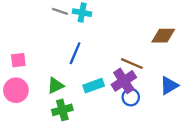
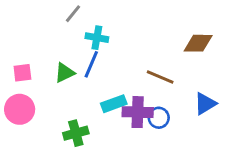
gray line: (60, 11) -> (73, 14), turned -70
cyan cross: (82, 13) -> (97, 38), moved
purple cross: (124, 81) -> (138, 112), moved, turned 35
green triangle: (55, 86) -> (65, 73), moved

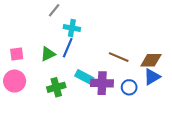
brown diamond: (198, 43) -> (151, 60), moved
cyan rectangle: (114, 104) -> (84, 77), turned 48
blue circle: (159, 118) -> (129, 87), moved
green cross: (76, 133) -> (56, 87), moved

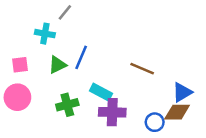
cyan cross: (72, 28) -> (45, 34), moved
brown diamond: (151, 60) -> (177, 112), moved
purple cross: (102, 83) -> (112, 112), moved
blue circle: (129, 87) -> (155, 122), moved

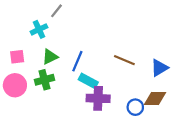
cyan cross: (45, 34) -> (39, 29), turned -35
blue line: (81, 57) -> (77, 61), moved
blue triangle: (182, 92) -> (159, 68), moved
green cross: (67, 105) -> (44, 80), moved

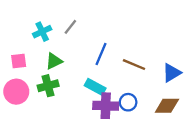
gray line: (57, 11) -> (70, 27), moved
blue line: (77, 61) -> (101, 54), moved
blue circle: (135, 107) -> (128, 102), moved

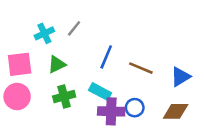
pink square: (19, 61) -> (20, 64), size x1.5
green cross: (48, 86) -> (64, 97), moved

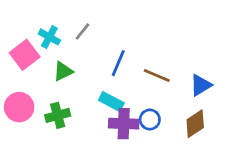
cyan cross: (44, 33) -> (49, 37), turned -36
pink square: (20, 64) -> (25, 55), moved, turned -30
green cross: (64, 97) -> (58, 115), moved
brown diamond: (176, 111) -> (195, 124), turned -35

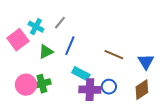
blue line: (118, 63) -> (70, 46), moved
blue triangle: (201, 85) -> (146, 62), turned -30
pink circle: (19, 107) -> (26, 85), moved

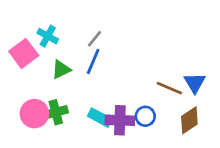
gray line: (60, 23) -> (94, 39), moved
brown line: (114, 55) -> (169, 88), moved
cyan rectangle: (81, 74) -> (100, 118), moved

